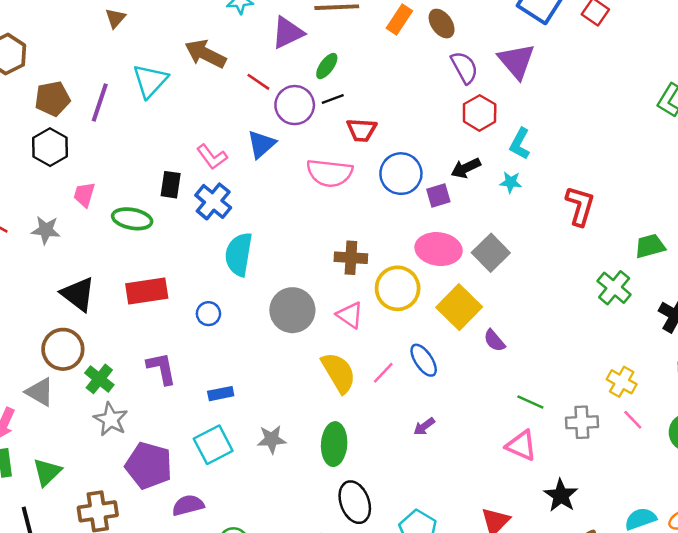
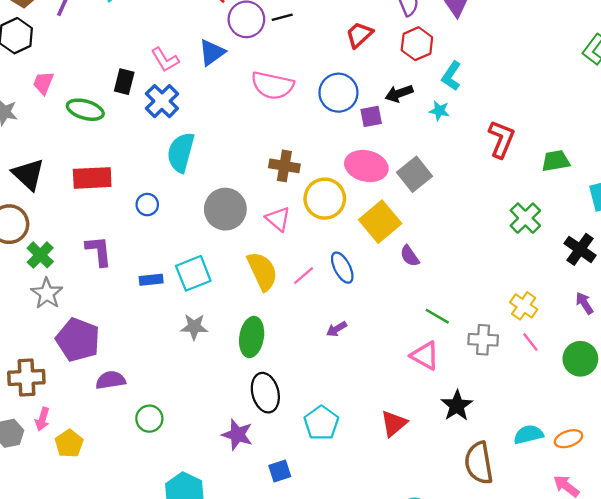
red trapezoid: (362, 130) -> (359, 35), moved, turned 128
green trapezoid: (650, 246) -> (556, 161), moved
cyan square: (213, 445) -> (193, 273), moved

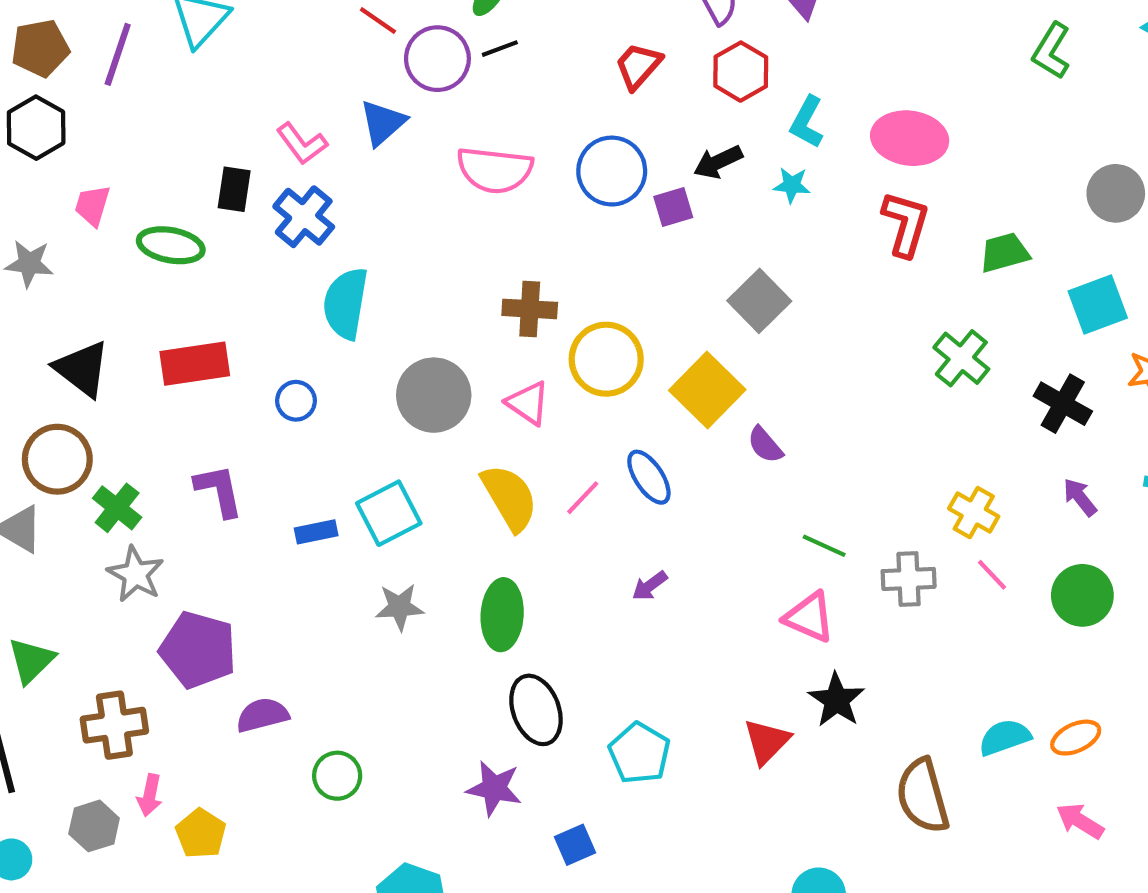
pink ellipse: (366, 166) -> (910, 138), moved
black star: (457, 406) -> (837, 700), moved

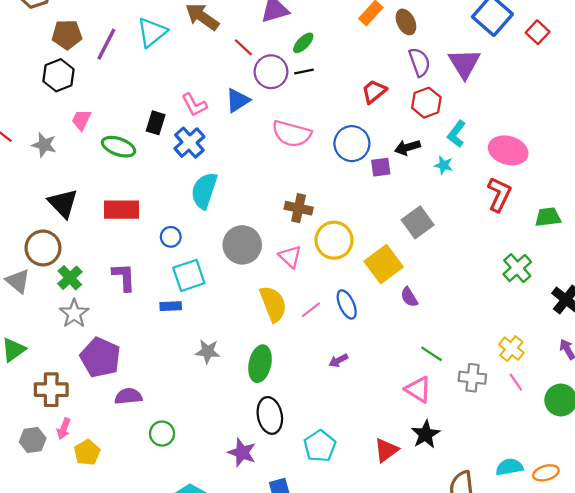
cyan square: (389, 513) -> (189, 275), moved

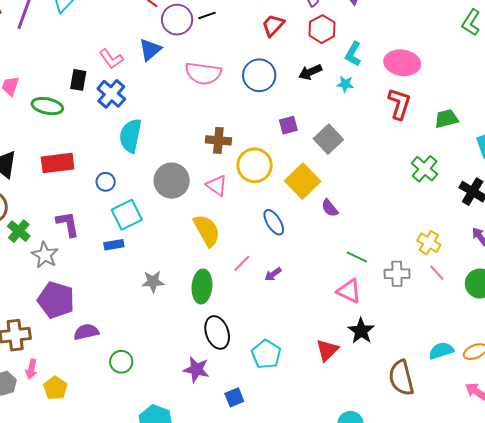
purple square: (381, 167) -> (288, 125), moved
pink line: (311, 310) -> (242, 263), moved
gray star: (74, 313) -> (45, 255), moved

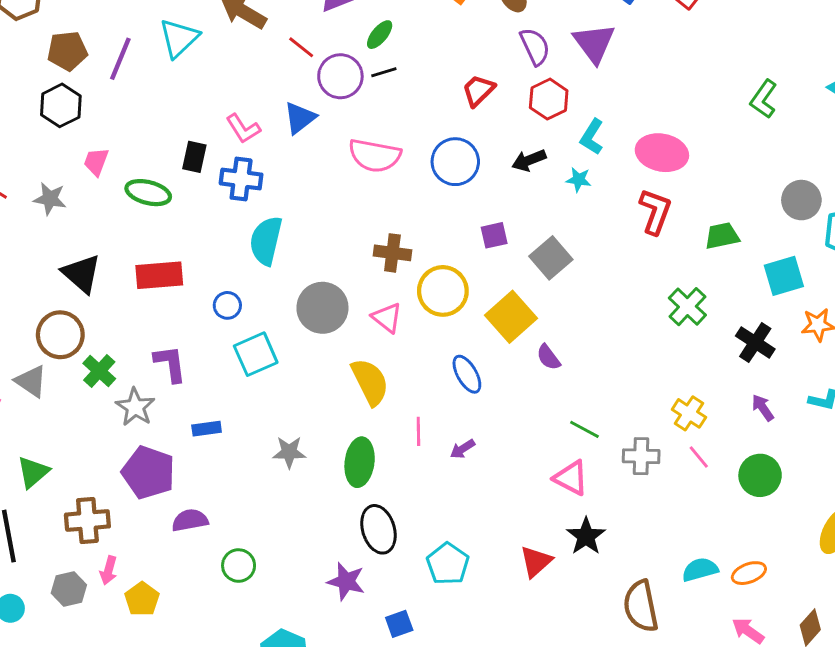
blue cross: (111, 94) -> (241, 179), turned -36
blue rectangle: (114, 245) -> (207, 429), moved
pink line: (242, 263) -> (418, 431), turned -48

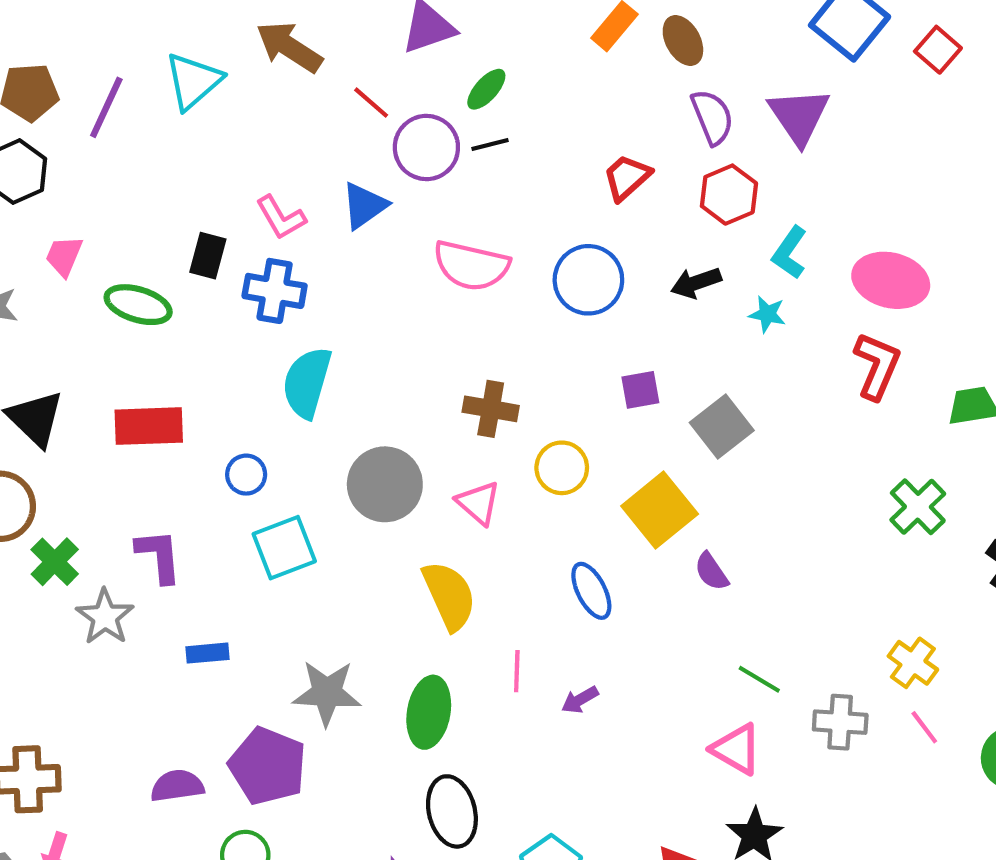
yellow circle: (443, 291) -> (562, 468), size x0.7
gray star: (289, 452) -> (327, 693), size x1.4
purple pentagon: (149, 472) -> (268, 766), moved

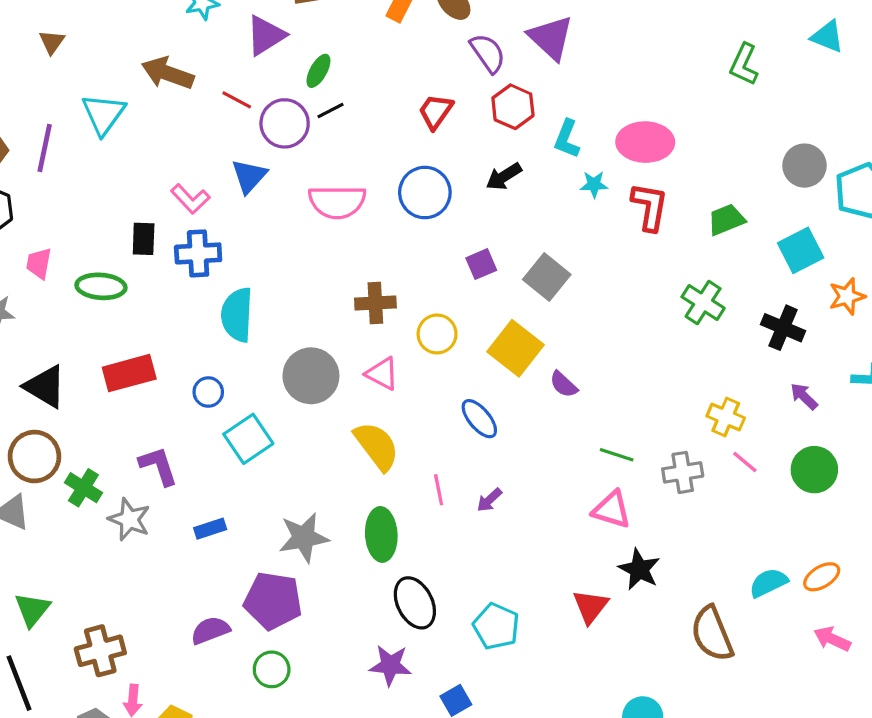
cyan star: (767, 314) -> (594, 184), moved

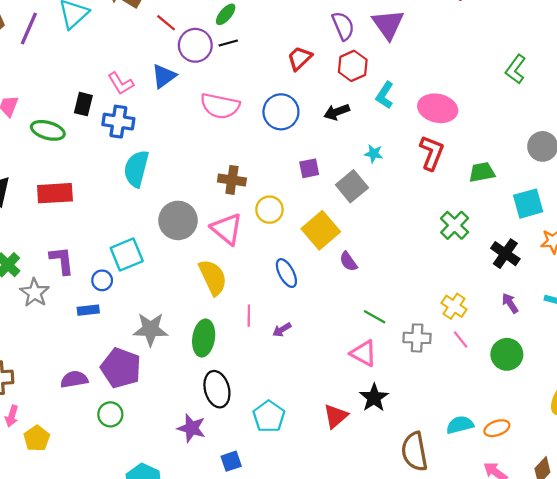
cyan star: (594, 184) -> (374, 154), moved
pink triangle: (382, 374) -> (227, 229), size x1.4
blue circle: (208, 392) -> (102, 280), moved

